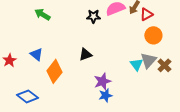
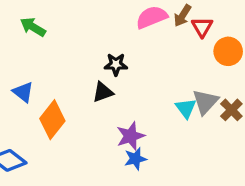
red triangle: (146, 14) -> (202, 27), turned -32
black star: (93, 16) -> (116, 64), moved
orange circle: (153, 35) -> (228, 51), moved

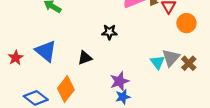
blue triangle: (23, 92) -> (46, 51), size x1.5
black triangle: (103, 92) -> (85, 58), moved
orange diamond: (52, 120) -> (66, 89), moved

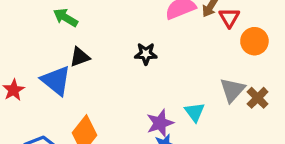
black triangle: (85, 58) -> (80, 57), moved
cyan triangle: (157, 62) -> (195, 112), moved

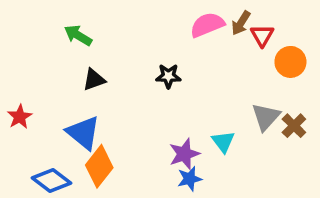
blue triangle: (56, 81) -> (83, 133), moved

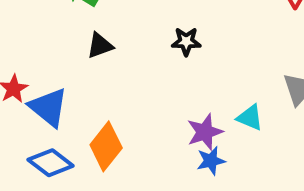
blue triangle: (83, 133) -> (48, 107), moved
cyan triangle: (223, 142) -> (250, 118), turned -30

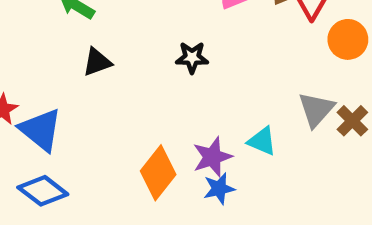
orange diamond: (106, 146) -> (158, 173), moved

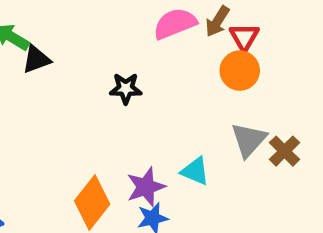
orange circle: (348, 39) -> (240, 71), moved
black triangle: (97, 62) -> (36, 59), moved

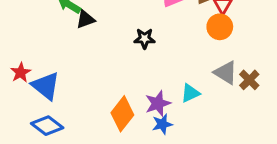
gray triangle: (249, 140) -> (226, 73), turned -40
cyan triangle: (195, 171) -> (190, 93), turned -48

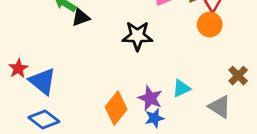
black star: (145, 39) -> (137, 36), size x1.5
gray triangle: (226, 73) -> (220, 107), moved
purple star: (158, 103) -> (150, 98), turned -30

